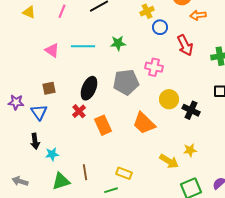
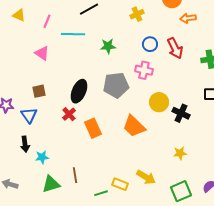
pink line: (62, 11) -> (47, 21), moved
blue circle: (160, 27) -> (150, 44), moved
cyan line: (83, 46) -> (73, 34), moved
yellow arrow: (169, 161) -> (146, 177), moved
yellow rectangle: (124, 173) -> (120, 184), moved

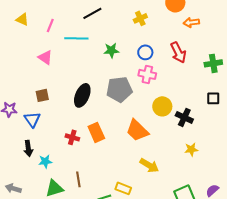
blue circle: (150, 44) -> (145, 52), moved
red cross: (69, 114) -> (72, 137), moved, turned -32
yellow star: (180, 153) -> (191, 149), moved
yellow arrow: (146, 177) -> (149, 165), moved

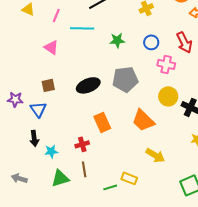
pink cross: (147, 74) -> (166, 64), moved
black ellipse: (82, 95) -> (88, 85), turned 45
red cross: (72, 137) -> (82, 144), moved, turned -32

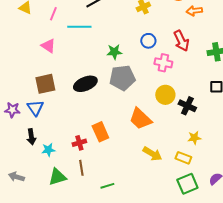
green star: (117, 40) -> (114, 52), moved
brown square: (48, 85) -> (45, 84), size x1.5
purple star: (15, 99) -> (12, 110), moved
orange rectangle: (102, 122) -> (100, 132), moved
yellow rectangle: (129, 178) -> (183, 158), moved

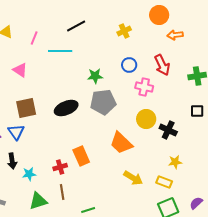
pink triangle: (48, 46) -> (20, 70), moved

